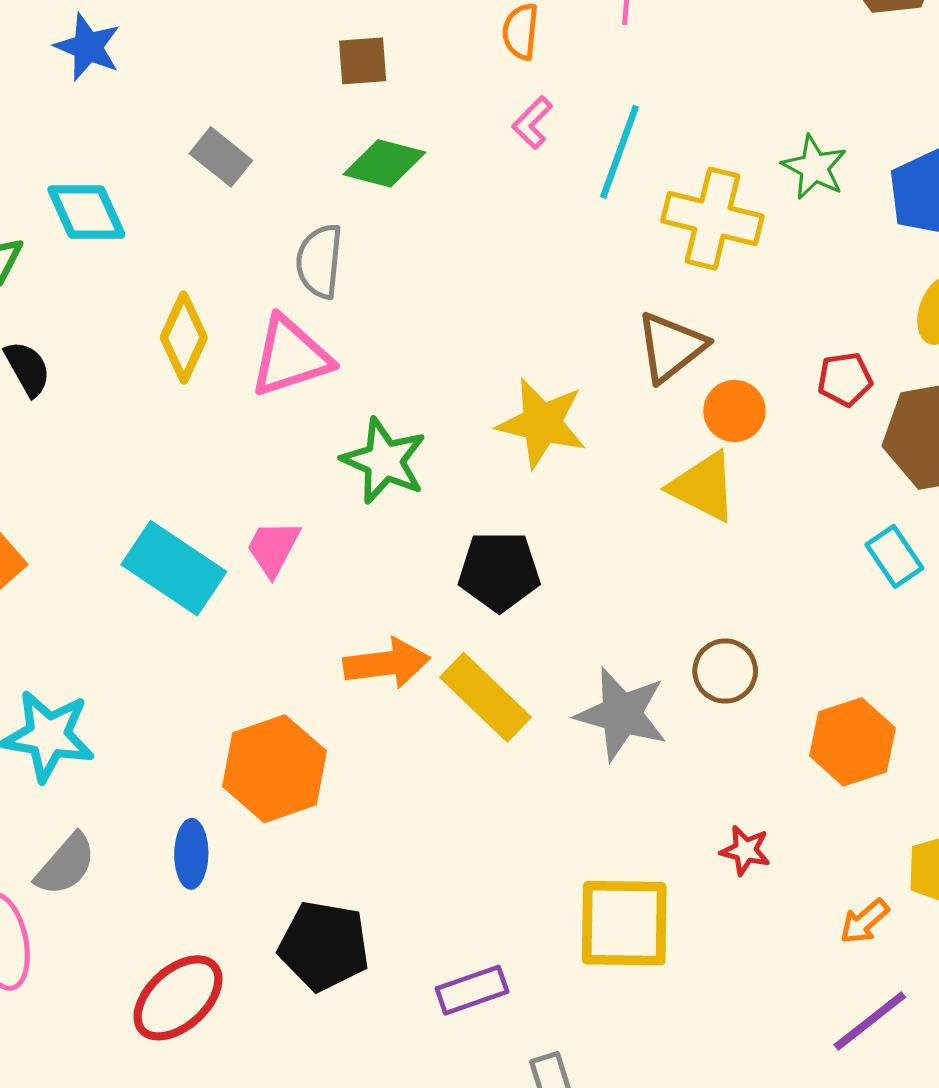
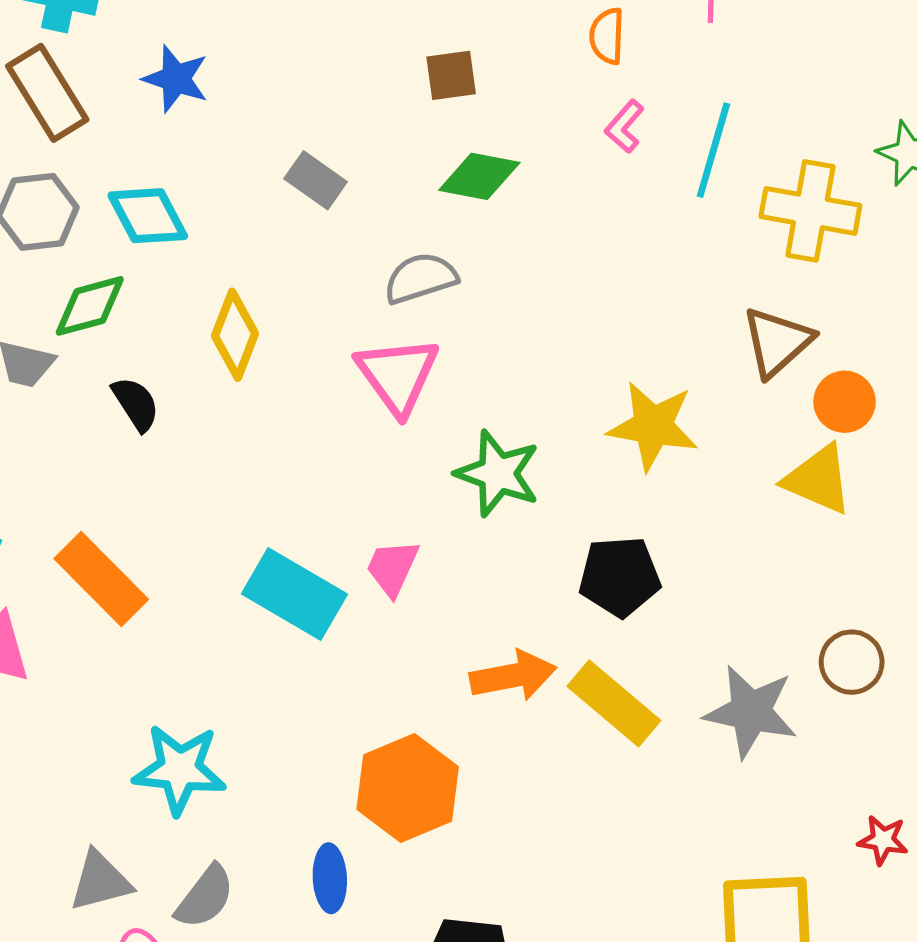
cyan diamond: (86, 212) -> (148, 216), moved
gray semicircle: (319, 261) -> (421, 278), turned 70
yellow diamond: (184, 338) -> (235, 335), moved
pink triangle: (290, 357) -> (398, 375), turned -44

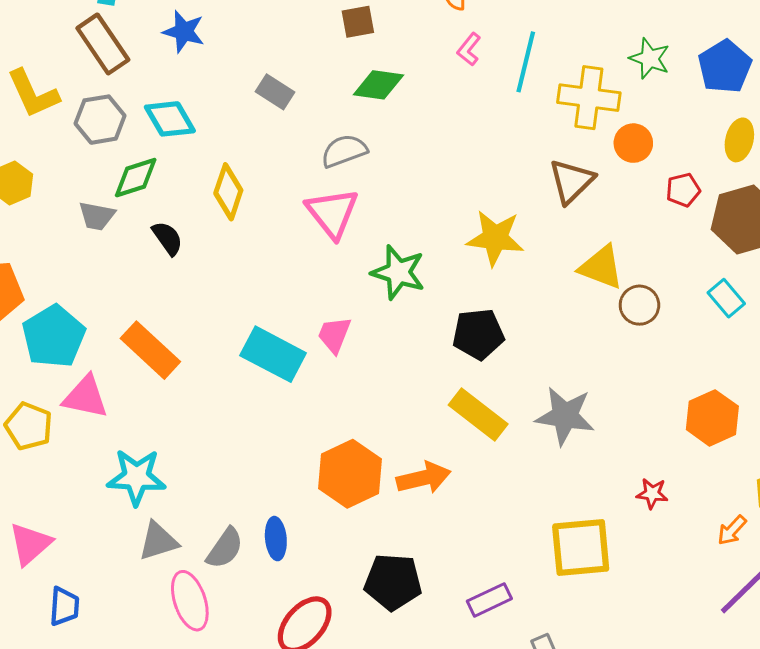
orange circle: (845, 402) -> (633, 143), moved
brown circle: (852, 662) -> (639, 305), moved
orange arrow: (513, 676) -> (424, 478), moved
cyan star: (180, 769) -> (136, 477), moved
blue ellipse: (330, 878) -> (276, 539), moved

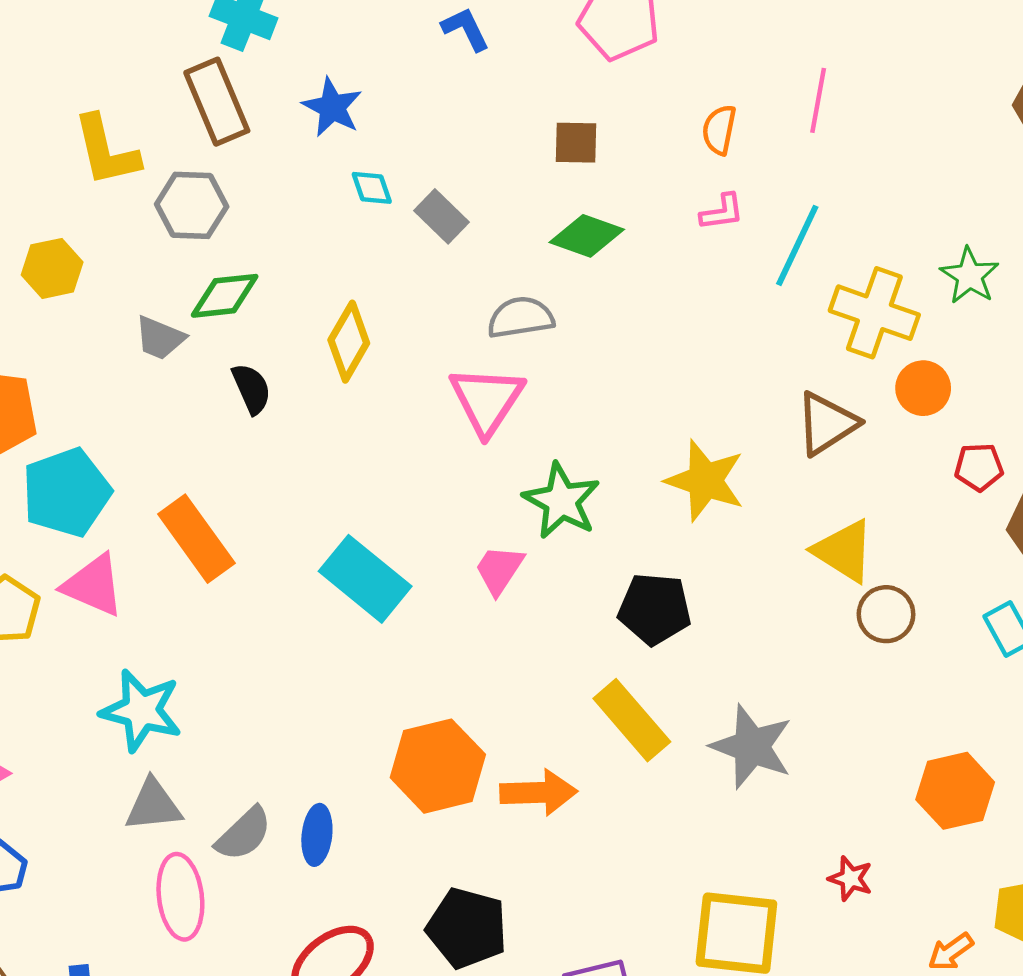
pink L-shape: (469, 49) -> (722, 212), turned -148
cyan diamond: (170, 119) -> (372, 188), moved, size x0.6
pink trapezoid: (334, 335) -> (499, 570), moved

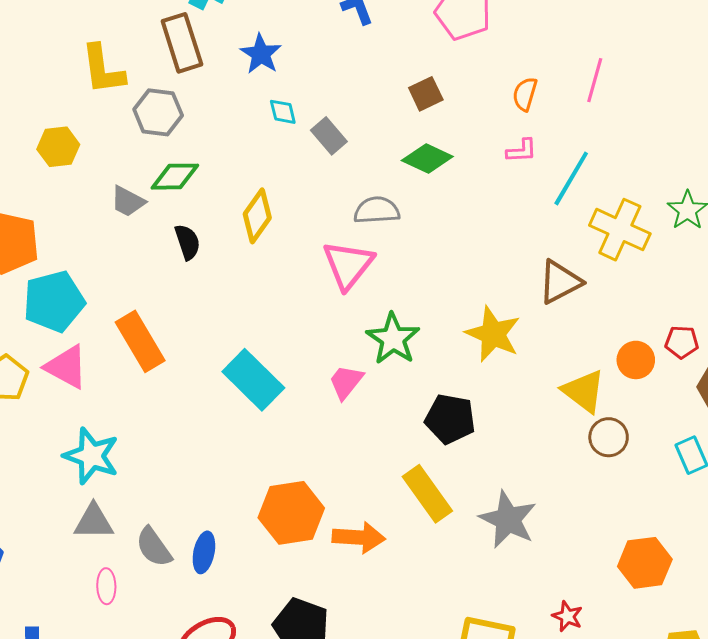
brown square: (576, 143) -> (426, 94), turned -32
orange circle: (923, 388) -> (636, 360), moved
brown triangle: (827, 424) -> (560, 282), moved
gray semicircle: (244, 834) -> (154, 547), turned 93
pink ellipse: (180, 897) -> (106, 586), size x0.6

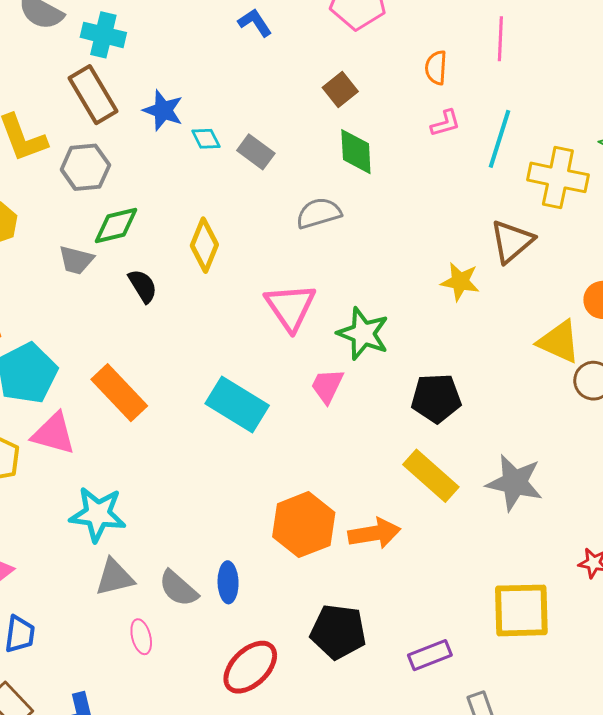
blue star: (261, 54) -> (163, 110), moved
green diamond: (427, 158) -> (356, 152), turned 75
pink triangle: (348, 265) -> (290, 307), moved
yellow star: (493, 334) -> (460, 282), moved, size x0.7

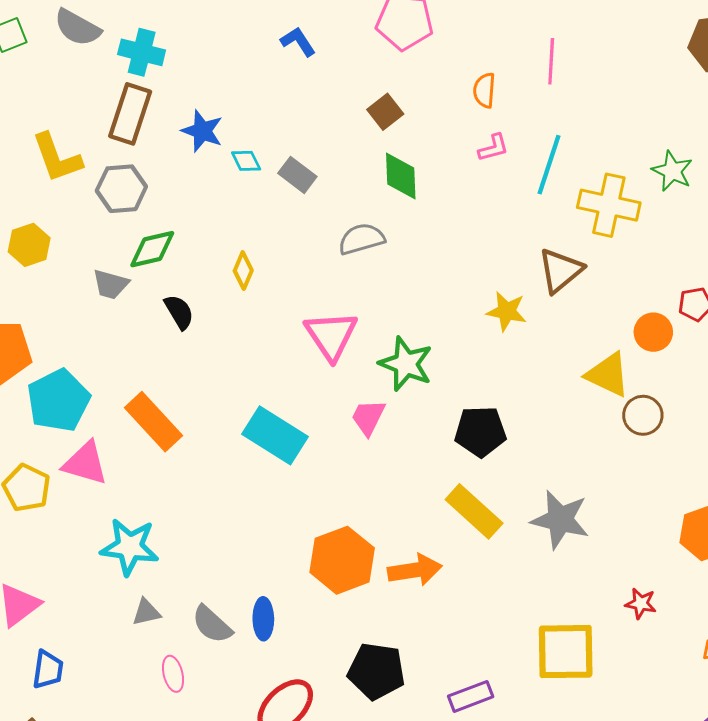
brown rectangle: (93, 95) -> (130, 114), turned 48
yellow diamond: (204, 245) -> (243, 271), size x0.7
gray triangle: (115, 577) -> (146, 612), size x0.7

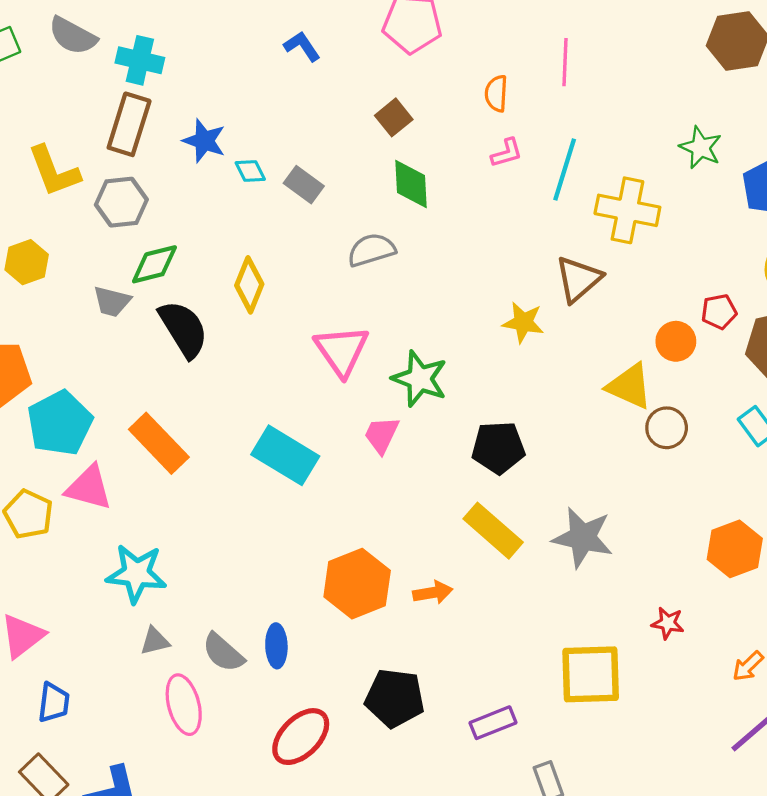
green star: (672, 171) -> (701, 148), moved
yellow diamond: (243, 271) -> (249, 285), size x1.4
black semicircle: (179, 312) -> (183, 329), size x1.6
orange arrow: (415, 570) -> (433, 593), size x0.7
pink ellipse: (173, 674) -> (184, 705), size x1.6

